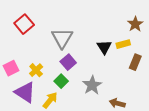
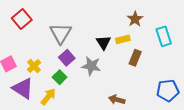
gray star: (92, 85) -> (91, 66), moved, turned -30

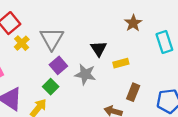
yellow rectangle: (123, 39) -> (121, 63), moved
brown rectangle: (135, 58) -> (133, 92), moved
yellow cross: (34, 66) -> (22, 43), moved

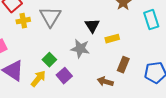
yellow cross: (22, 43) -> (23, 21), turned 32
purple square: (58, 65) -> (64, 76), moved

